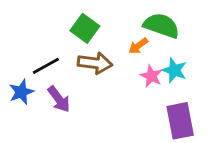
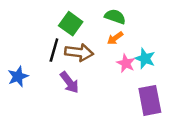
green semicircle: (161, 26) -> (115, 17), moved, size x0.7
black line: (46, 66) -> (54, 50), moved, turned -45
purple arrow: (59, 99) -> (70, 82), moved

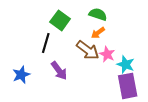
brown arrow: (79, 52) -> (88, 50), moved, turned 30
cyan star: (145, 58) -> (126, 64), moved
blue star: (18, 76) -> (21, 75), moved

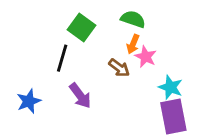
orange arrow: (98, 33) -> (133, 44), turned -32
brown arrow: (88, 50) -> (119, 68), size x0.7
pink star: (107, 54) -> (146, 57), moved

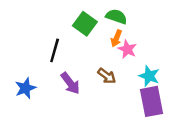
green square: (82, 27) -> (85, 24), moved
brown arrow: (119, 68) -> (107, 76), moved

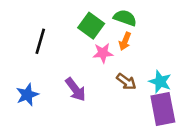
pink star: (127, 49) -> (103, 53), moved, turned -30
black line: (55, 50) -> (40, 41), moved
brown arrow: (107, 76) -> (126, 82), moved

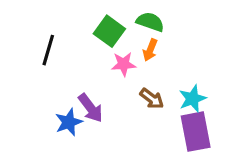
cyan star: (160, 82) -> (192, 99), turned 30
blue star: (27, 95) -> (69, 122), moved

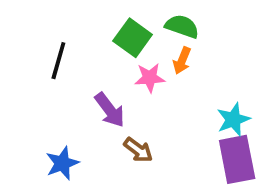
brown arrow: (152, 99) -> (138, 150), moved
purple arrow: (91, 108) -> (110, 110), moved
blue star: (69, 122) -> (62, 163), moved

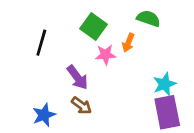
green semicircle: (182, 26) -> (148, 18), moved
brown arrow: (138, 150) -> (81, 106), moved

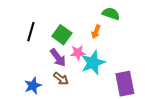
green square: (94, 27) -> (62, 35), moved
pink star: (106, 55) -> (78, 53), moved
cyan star: (164, 84) -> (93, 63), moved, size x1.4

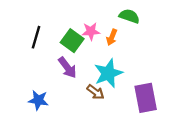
pink star: (78, 53) -> (91, 31), moved
brown arrow: (61, 79) -> (95, 92), moved
blue star: (33, 86) -> (38, 100), turned 30

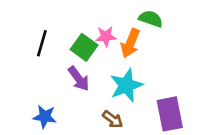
orange arrow: (112, 37) -> (130, 43), size x1.5
brown arrow: (95, 92) -> (113, 119), moved

